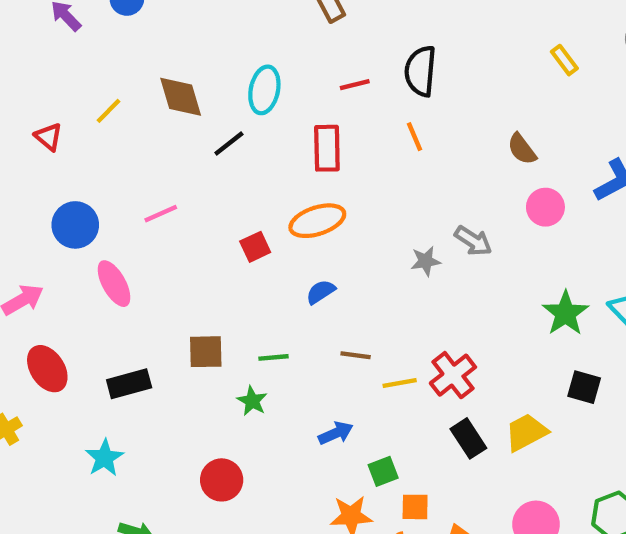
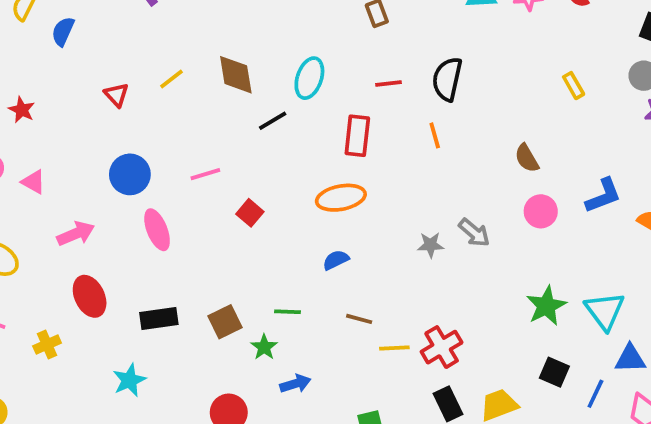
red square: (255, 247) -> (250, 213), moved, turned -32
brown square: (206, 352) -> (225, 322), moved, turned -32
blue arrow: (336, 433) -> (295, 384), moved

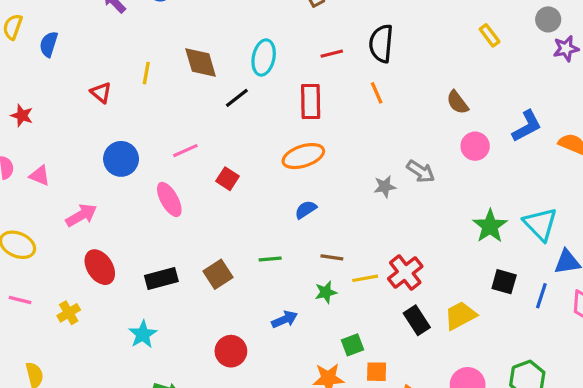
yellow line: (172, 79) -> (146, 73), turned -35
pink ellipse: (157, 230) -> (169, 199), moved
green star: (264, 347) -> (326, 292), moved, turned 30

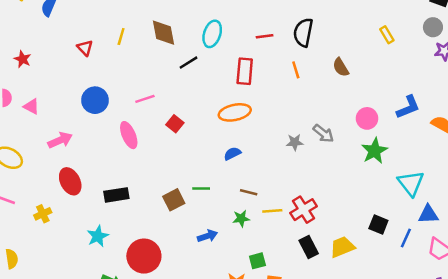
brown semicircle: (457, 102) -> (341, 67), moved
green star: (490, 226) -> (375, 151), moved
brown square: (218, 274) -> (174, 200), moved
red circle: (231, 351) -> (144, 256), moved, size x1.4

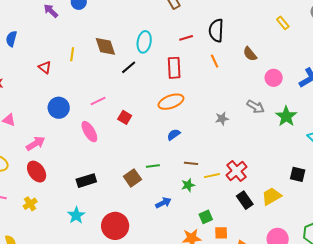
pink circle: (367, 118) -> (274, 78), moved
gray arrow: (323, 133) -> (256, 107), moved
red ellipse: (70, 181) -> (37, 172), moved

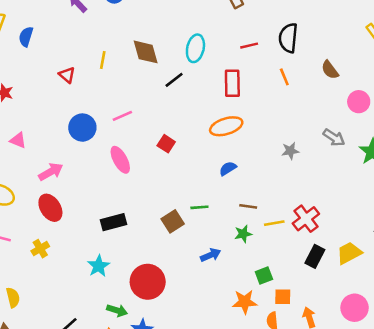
pink line: (98, 101) -> (122, 116), moved
black rectangle: (245, 200) -> (315, 256), turned 60

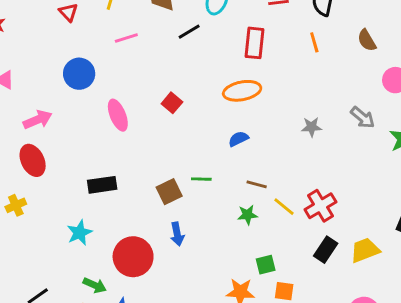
pink line: (122, 116) -> (126, 38), moved
yellow line: (274, 223) -> (284, 207), turned 42
blue arrow: (211, 255) -> (177, 234), moved, turned 96

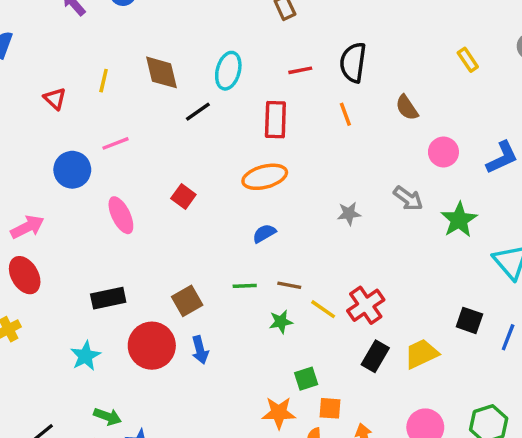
pink line: (126, 38) -> (115, 143), moved
green line: (201, 179) -> (245, 286), moved
red circle: (133, 257) -> (152, 346), moved

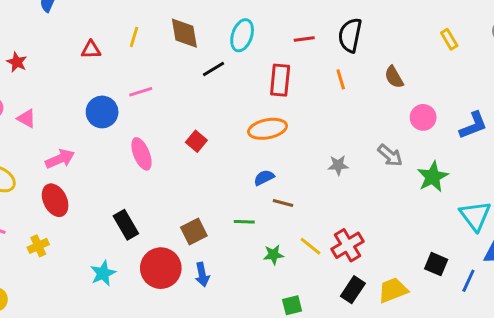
red triangle: (55, 99) -> (91, 50), turned -48
brown line: (289, 285) -> (283, 203), moved
black rectangle: (108, 298) -> (126, 225), turned 68

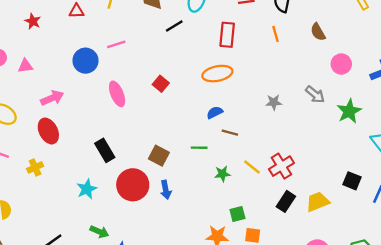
red star: (17, 62) -> (33, 21), moved
pink triangle: (26, 118) -> (25, 66), turned -35
brown square: (194, 231) -> (159, 156), turned -36

